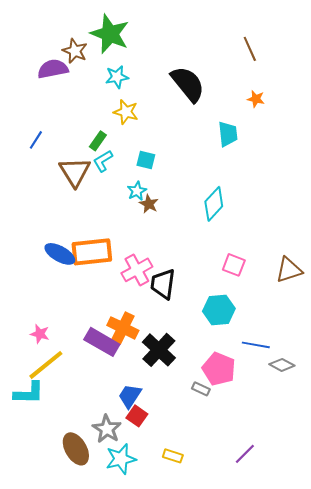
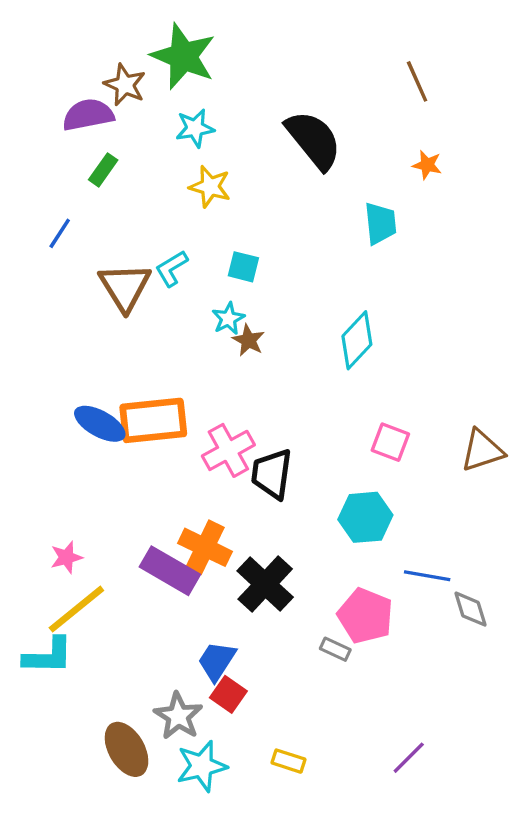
green rectangle: (98, 141) -> (103, 170), moved
pink star: (40, 334) -> (66, 557), turned -30
gray diamond: (282, 365) -> (471, 609), turned 45

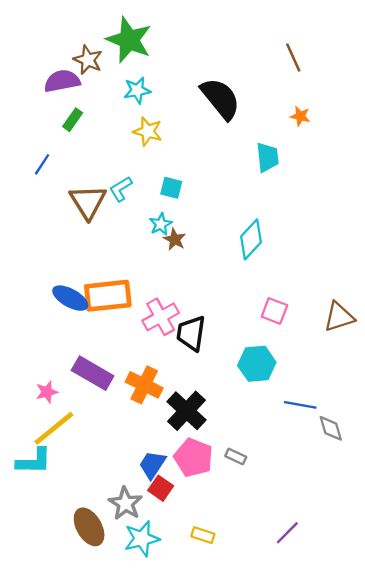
purple rectangle: (170, 571) -> (93, 373), moved
pink pentagon: (365, 616) -> (193, 458), moved

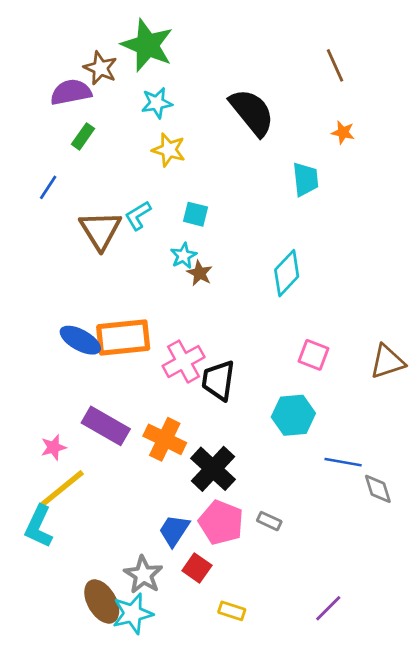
cyan L-shape: (34, 461) -> (39, 526), turned 114
red square: (161, 488) -> (197, 568), moved
cyan star: (142, 539) -> (133, 614), moved

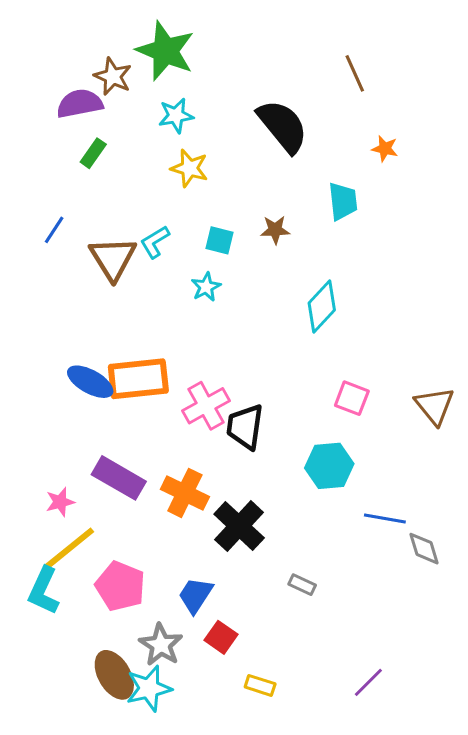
brown line: (335, 65) -> (355, 73), moved
blue line: (48, 187) -> (54, 230), moved
brown star: (200, 273) -> (275, 230), moved, turned -30
brown triangle: (387, 362) -> (435, 406), turned -51
pink pentagon: (221, 522) -> (120, 586), moved

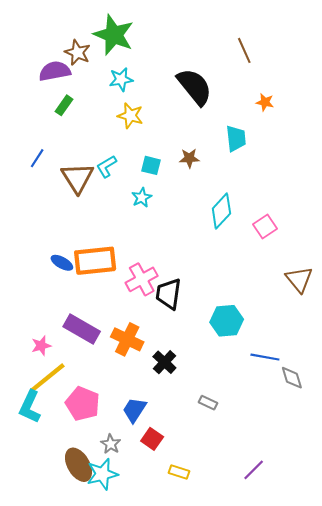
blue ellipse: (90, 382) -> (62, 263), size x0.7
pink square: (352, 398) -> (265, 227), moved, turned 35
black cross: (239, 526) -> (164, 362), size x0.7
gray star: (161, 645) -> (111, 444), size x0.7

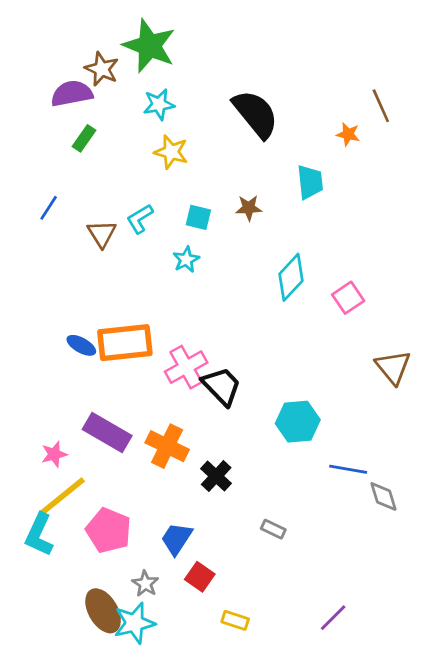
brown line: (244, 50) -> (381, 106), moved
brown triangle: (77, 178) -> (102, 234), size x0.7
black trapezoid: (169, 294) -> (222, 386), turned 128

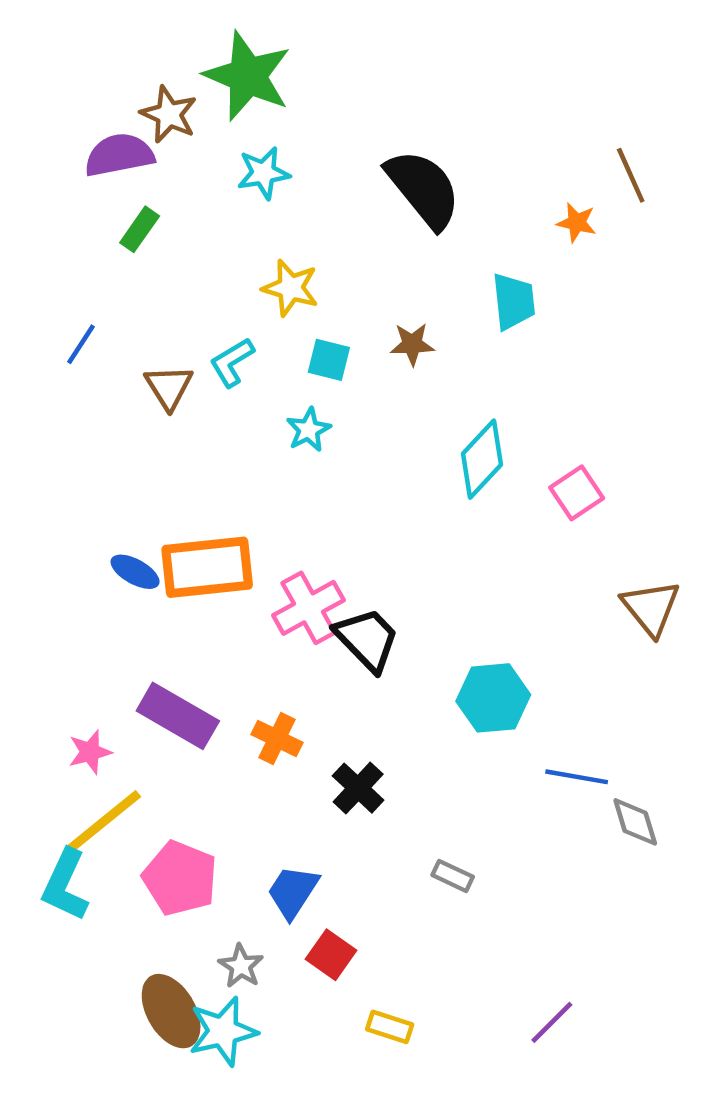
yellow star: (171, 152) -> (290, 288), moved
orange cross: (167, 446) -> (277, 738), size x0.7

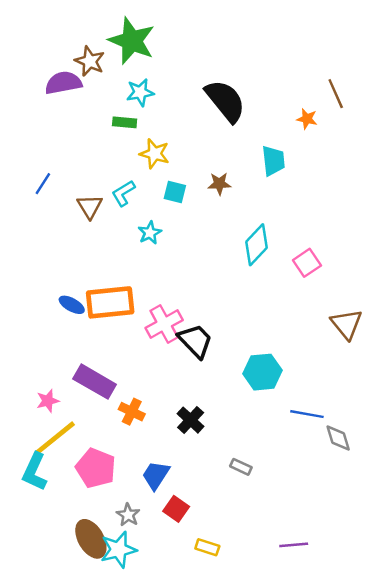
green rectangle: (140, 229) -> (125, 122), moved, turned 60
cyan star: (309, 430) -> (150, 233), moved
orange cross: (277, 738) -> (132, 412), moved
purple line: (552, 1022) -> (294, 545), turned 40

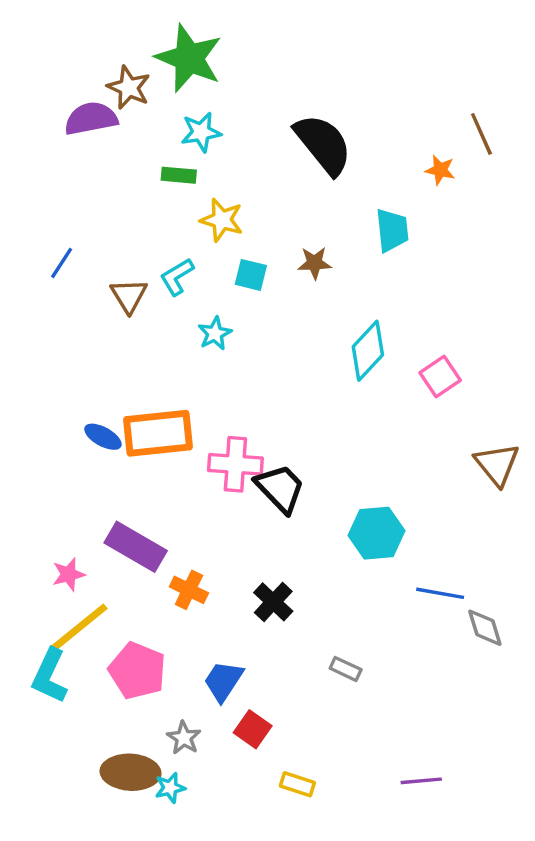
pink cross: (164, 324) -> (235, 464), turned 33
brown ellipse: (91, 539) -> (130, 772), turned -57
cyan star: (119, 550) -> (170, 788), size x0.6

